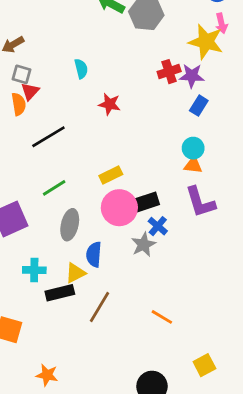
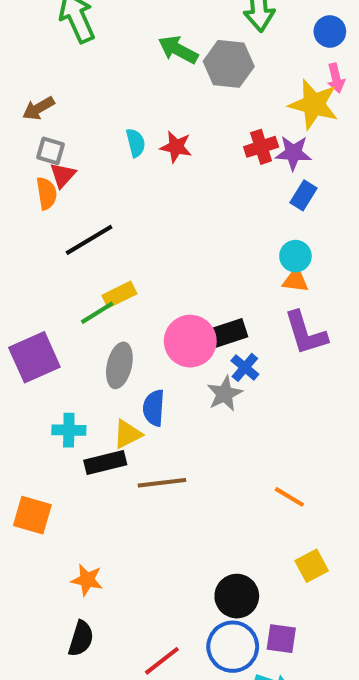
red star: (109, 104) -> (176, 147), moved
yellow rectangle: (111, 175) -> (119, 295), moved
brown line: (100, 307) -> (162, 483), turned 52
orange line: (162, 317) -> (289, 497), moved

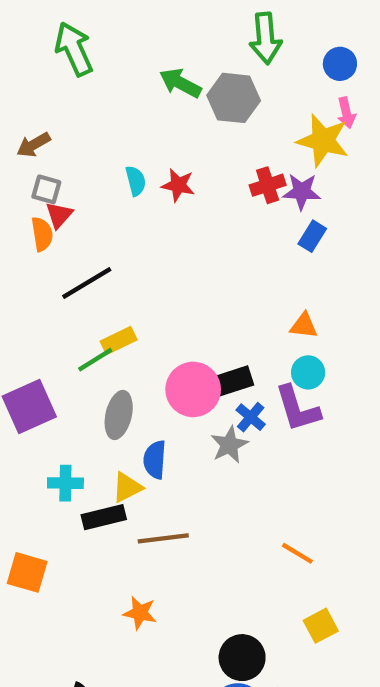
cyan circle: (295, 256) -> (308, 372), moved
purple L-shape: (306, 333) -> (297, 409), moved
orange star: (87, 580) -> (140, 613), moved

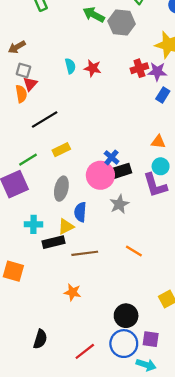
green line: (95, 360) -> (28, 160), moved
blue cross: (251, 417) -> (112, 157), moved
orange line: (297, 553) -> (134, 251), moved

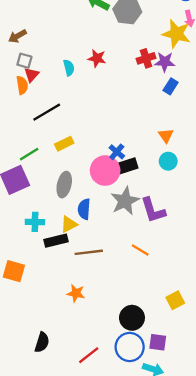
cyan semicircle: (70, 66) -> (69, 68), moved
orange triangle: (158, 142) -> (166, 135), turned 48
purple L-shape: (155, 185) -> (153, 210), moved
gray star: (119, 204) -> (125, 201), size x1.4

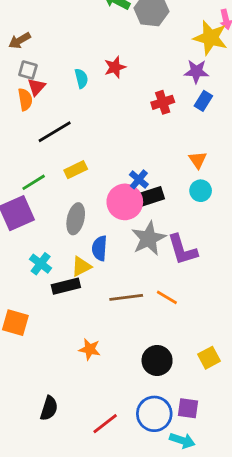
red star: (97, 58) -> (115, 67), turned -30
red cross: (146, 58) -> (163, 102), moved
cyan cross: (35, 222) -> (41, 264), turned 36
brown line: (89, 252) -> (126, 297), moved
black circle: (132, 318) -> (157, 360), moved

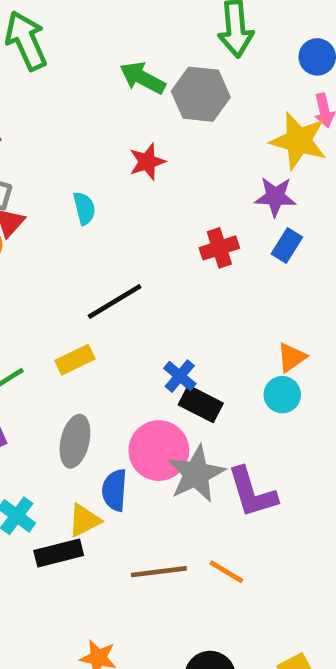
red star: (115, 67) -> (147, 162), moved
black line: (55, 132) -> (115, 301), moved
orange triangle: (198, 160) -> (292, 357), moved, turned 30
black rectangle: (151, 196) -> (201, 404), turned 45
pink circle: (125, 202) -> (159, 451), moved

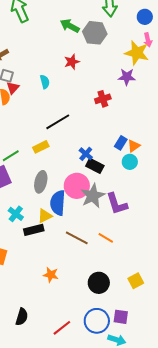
blue rectangle: (287, 246) -> (121, 143), moved
blue semicircle: (115, 490) -> (58, 203), size x1.4
brown line: (159, 572) -> (77, 238), turned 35

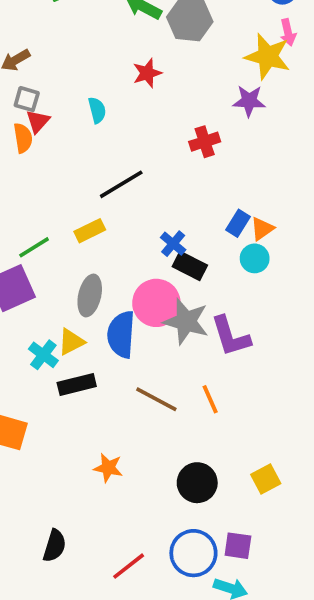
gray star: (93, 196) -> (186, 321), turned -30
yellow triangle: (45, 216) -> (71, 342), moved
orange line: (106, 238) -> (210, 399), turned 35

